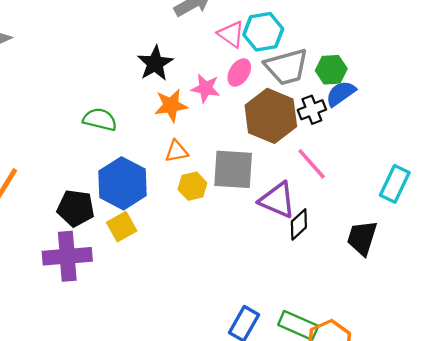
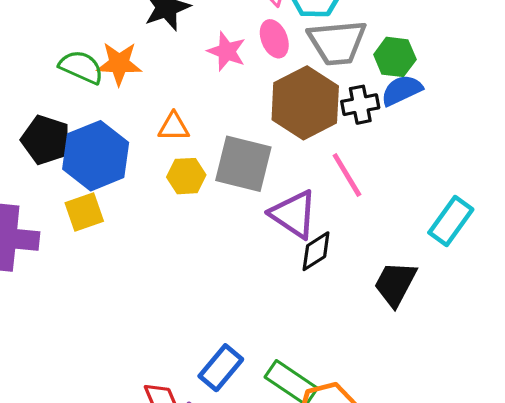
pink ellipse: (239, 73) -> (274, 39), turned -64
orange star: (171, 105) -> (119, 64), moved
black pentagon: (76, 208) -> (46, 140), moved

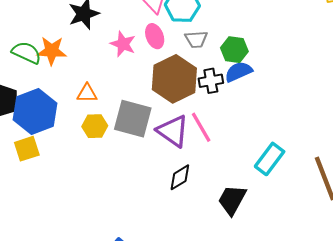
gray trapezoid: (337, 42) -> (196, 39), size x0.6
purple triangle: (294, 214) -> (173, 131), moved

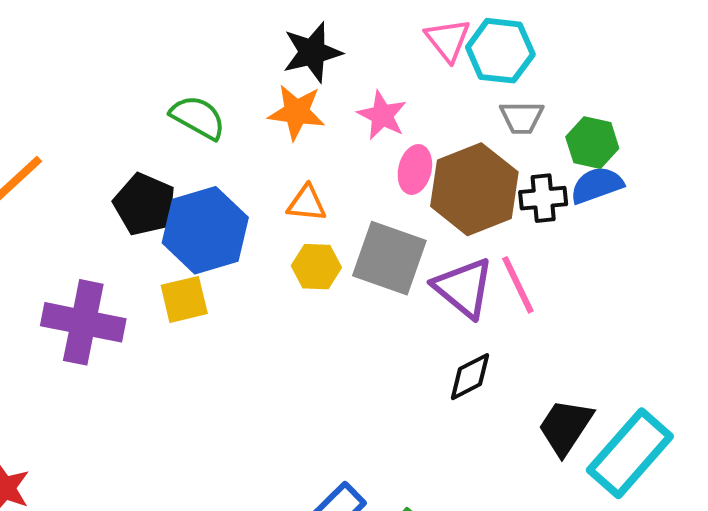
pink ellipse: (155, 36) -> (415, 170), moved, turned 30
orange star: (52, 51) -> (296, 112), moved
cyan rectangle: (270, 159) -> (630, 453), moved, size x1.4

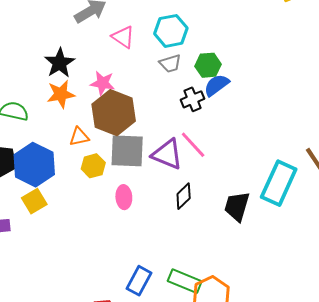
cyan hexagon: (500, 51) -> (171, 31), moved
pink ellipse: (415, 170) -> (124, 197), moved
brown hexagon: (474, 189) -> (114, 113), moved
cyan rectangle: (630, 453) -> (279, 183), moved

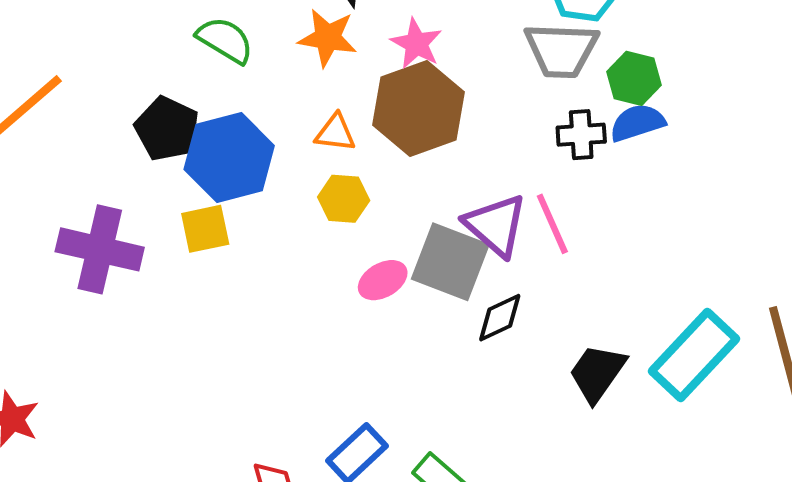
gray trapezoid: (170, 63) -> (561, 50), size x1.6
gray square: (127, 151) -> (450, 262), moved
pink ellipse: (124, 197) -> (383, 280), turned 45

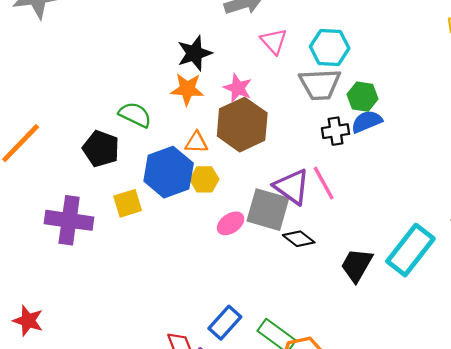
green semicircle: (225, 40) -> (135, 115), moved
blue hexagon: (229, 157) -> (169, 172), moved
black diamond: (500, 318) -> (299, 239), turned 68

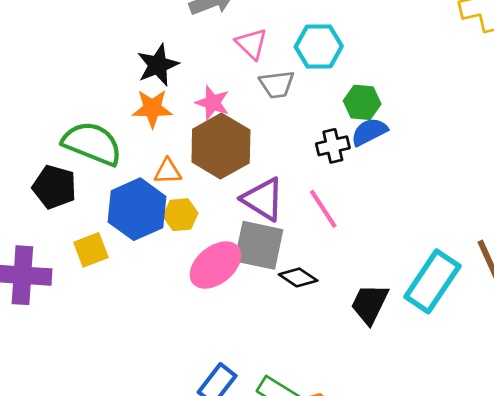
gray trapezoid: (320, 84) -> (277, 84), moved, size x0.7
green semicircle: (135, 115) -> (92, 143), size x1.5
purple triangle: (292, 187) -> (263, 199), moved
pink ellipse: (231, 223) -> (216, 265), size x1.6

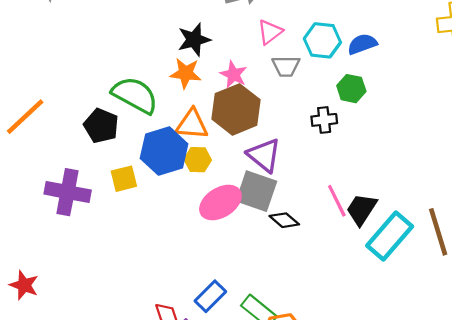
pink triangle: (252, 44) -> (270, 32), turned 32
blue semicircle: (369, 132) -> (362, 44), moved
orange triangle: (168, 171) -> (192, 124), size x1.5
pink line: (323, 209) -> (337, 201), moved
black trapezoid: (370, 304) -> (362, 209), moved

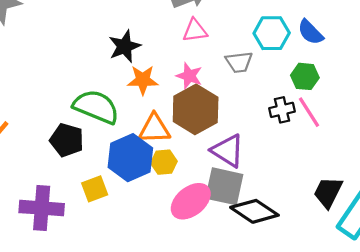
pink triangle: (270, 32) -> (195, 31), moved, turned 36
black star: (194, 40) -> (125, 46), moved
blue semicircle: (362, 44) -> (310, 32), turned -108
pink line: (337, 201) -> (309, 112), moved
black diamond: (284, 220) -> (254, 211), size x1.6

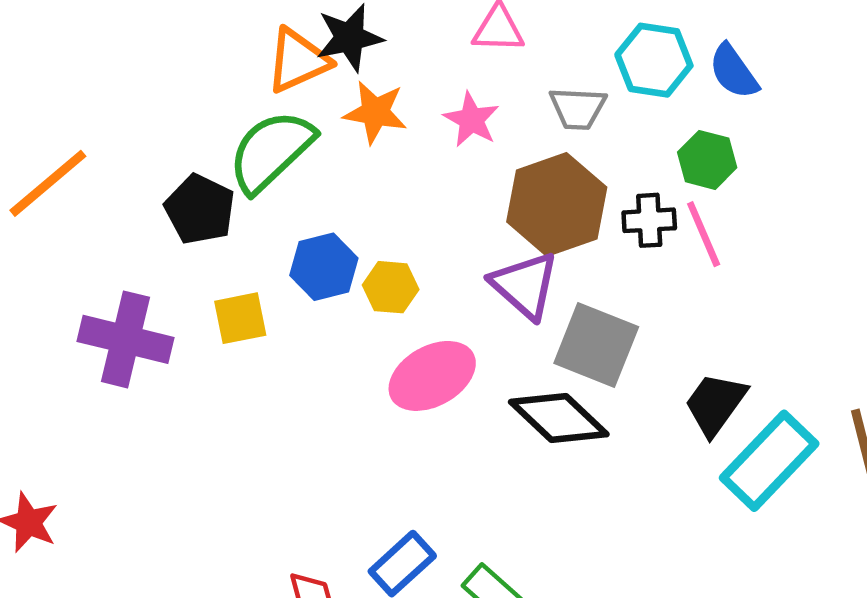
green semicircle: (96, 107) -> (271, 151), turned -75
brown hexagon: (196, 109) -> (557, 205), moved
orange triangle: (154, 129) -> (298, 60), moved, turned -32
blue hexagon: (130, 158) -> (324, 267), size x0.7
gray square: (224, 186) -> (596, 345), moved

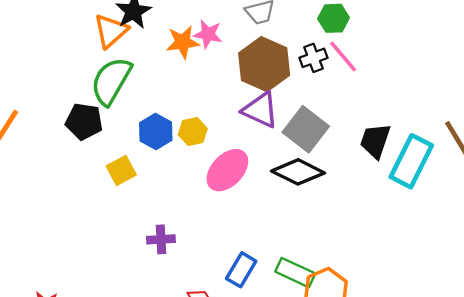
orange star: (375, 112) -> (183, 42), moved
purple cross: (125, 339) -> (161, 239), moved, size x0.6
gray square: (596, 345) -> (306, 129), turned 33

